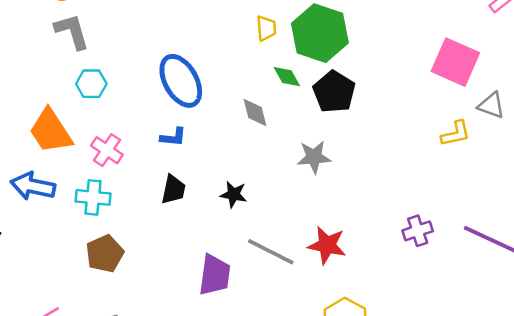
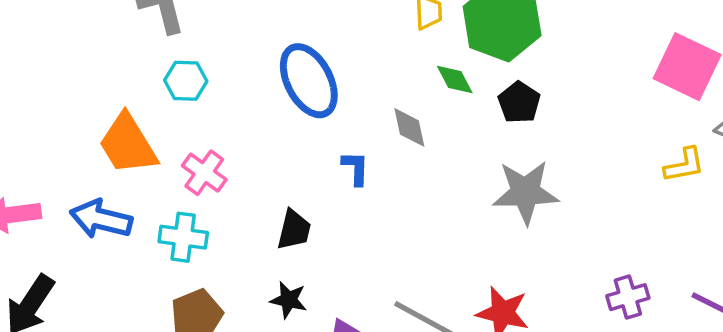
black pentagon: (334, 92) -> (519, 102), size x0.7
blue L-shape: (173, 137) -> (356, 168), moved, turned -96
gray star: (314, 157) -> (525, 192), moved, size x1.4
black star: (234, 194) -> (289, 300), moved

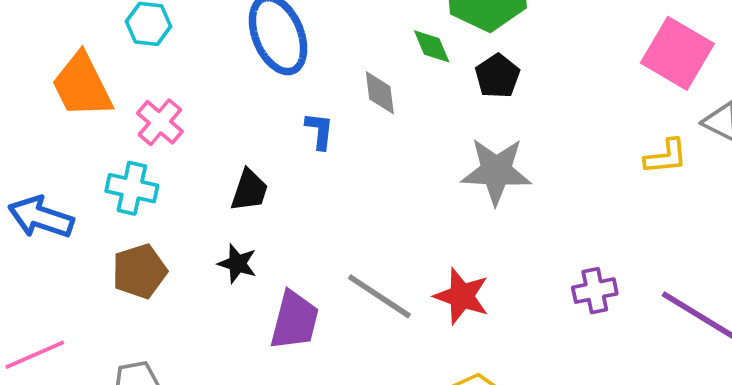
blue arrow: (101, 219) -> (41, 217), moved

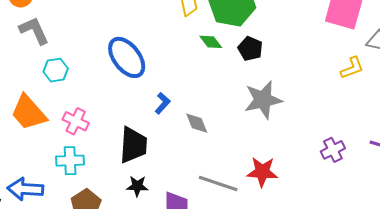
gray diamond: (380, 93) -> (197, 123), moved
blue L-shape: (320, 131) -> (163, 103), turned 50
black trapezoid: (249, 190) -> (133, 145), size x1.5

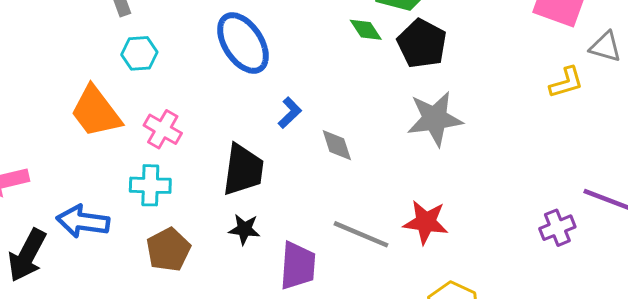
black pentagon: (250, 49) -> (422, 44), size x1.4
purple cross: (333, 150) -> (557, 228), moved

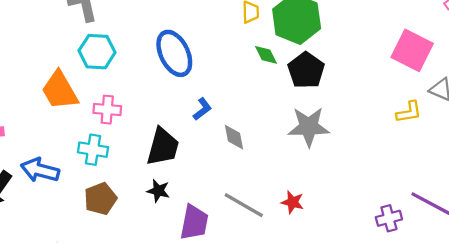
cyan hexagon: (139, 53) -> (97, 52), size x1.4
pink cross: (163, 129) -> (107, 110), turned -32
red star: (426, 222) -> (293, 202), size x0.7

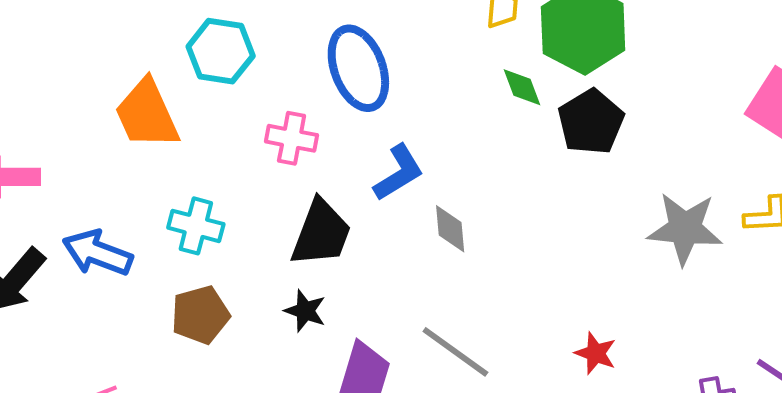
blue L-shape: (202, 109) -> (399, 173), size x1.4
pink cross: (107, 110) -> (292, 138), moved
gray star: (309, 127) -> (685, 229), moved
red star: (293, 202) -> (596, 353), moved

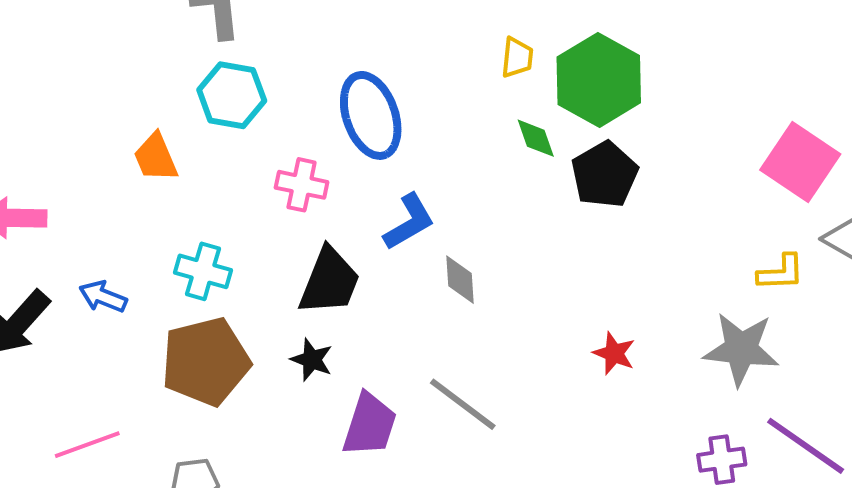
orange trapezoid: (147, 114) -> (156, 157), size x0.7
gray star: (685, 229) -> (741, 349), moved
blue arrow: (97, 253) -> (103, 297), size x0.7
brown pentagon: (200, 315) -> (206, 361), size x1.5
red star: (596, 353) -> (614, 353), moved

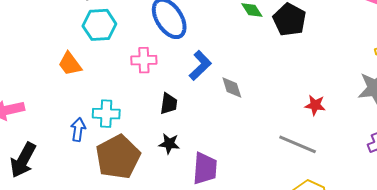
black trapezoid: (329, 281) -> (169, 104), size x0.6
blue arrow: (103, 297) -> (78, 130), moved, turned 90
gray line: (463, 404) -> (298, 144), moved

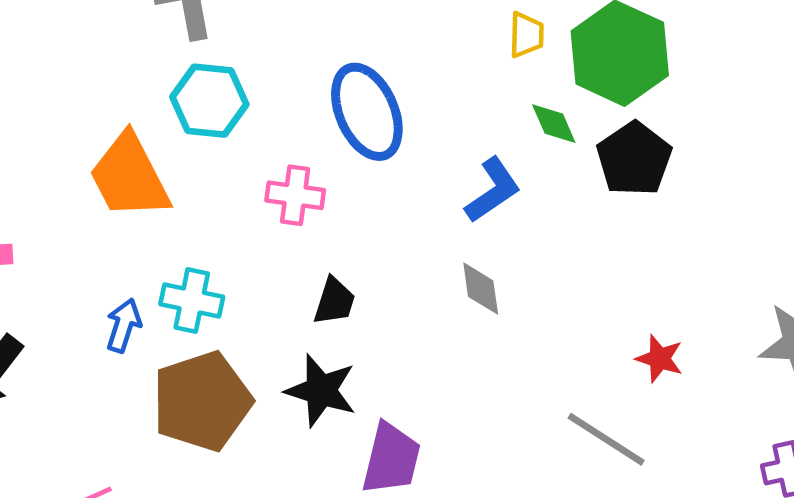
orange trapezoid: (70, 64) -> (129, 176), size x1.6
blue L-shape: (200, 65) -> (493, 190), moved
black star: (169, 144) -> (321, 390), size x1.5

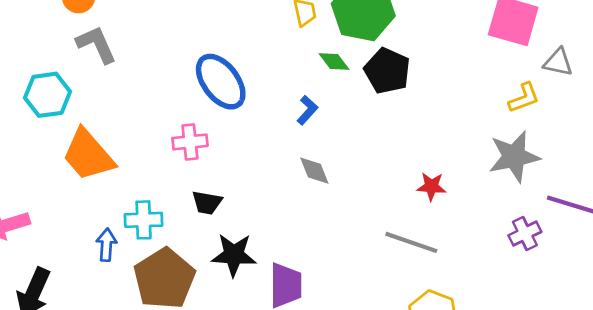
cyan hexagon: (209, 101) -> (48, 95), moved
blue L-shape: (493, 190) -> (307, 110), size x0.7
black trapezoid: (334, 301) -> (207, 203), moved, turned 96

